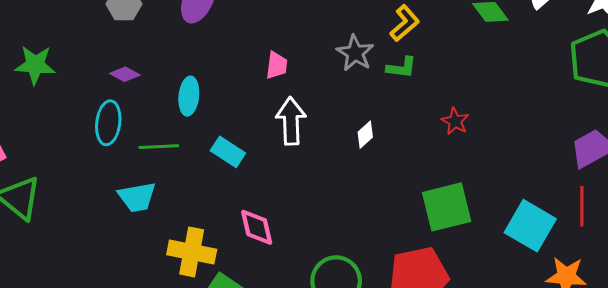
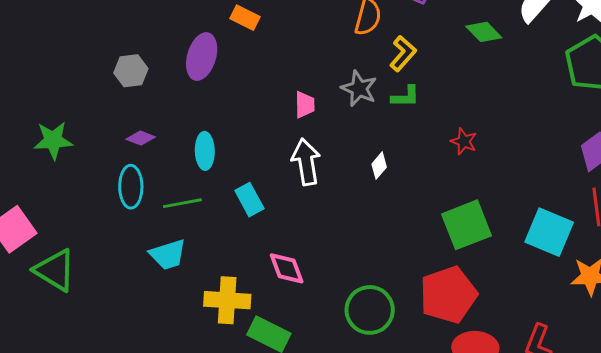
pink trapezoid: (277, 65) -> (305, 105), moved
cyan rectangle: (228, 152) -> (249, 200), turned 36

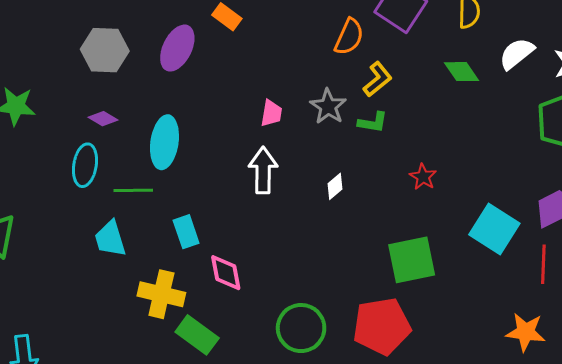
gray hexagon: (131, 71) -> (105, 50), size x1.4
cyan ellipse: (205, 151) -> (164, 142), size x1.4
cyan rectangle: (249, 200) -> (186, 232), moved
cyan square: (549, 232) -> (494, 229), moved
cyan trapezoid: (168, 255) -> (110, 239), turned 81

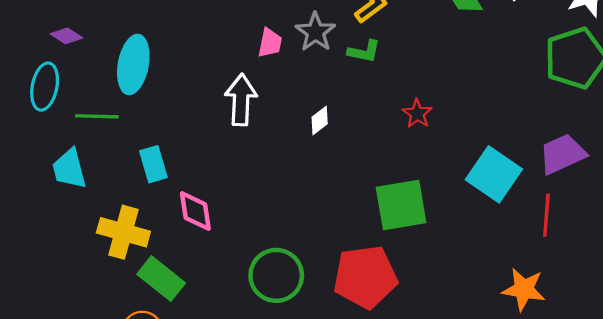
pink trapezoid: (271, 113) -> (270, 43), moved

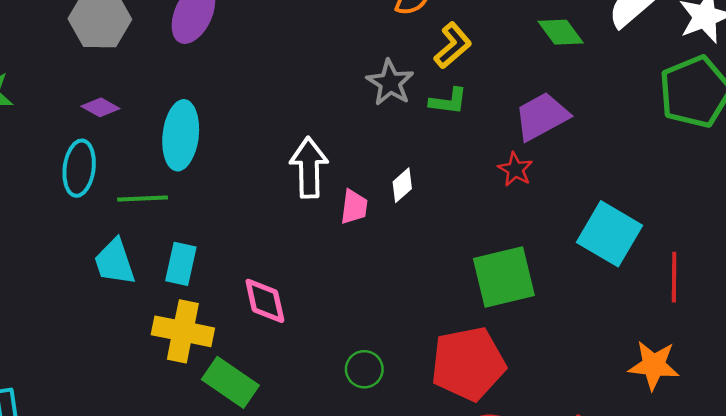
pink trapezoid: (270, 43) -> (354, 207), moved
purple trapezoid: (562, 154) -> (542, 116), moved
cyan rectangle: (153, 164) -> (181, 264), moved, turned 33
green circle: (276, 275) -> (364, 369), size x0.6

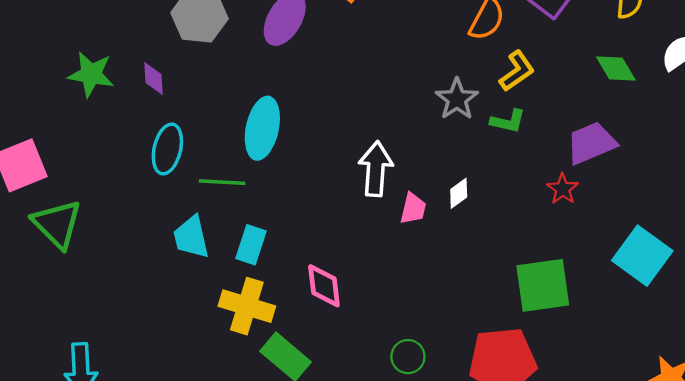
purple diamond: (100, 107) -> (154, 79), moved, turned 52

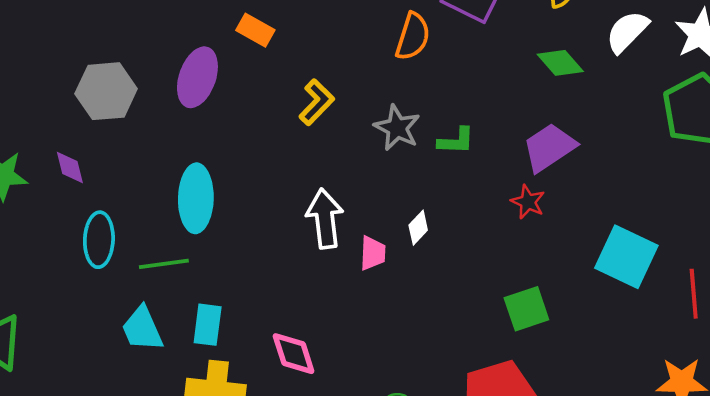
yellow L-shape: (517, 71) -> (317, 102), moved
green square: (543, 285) -> (526, 309), size x0.7

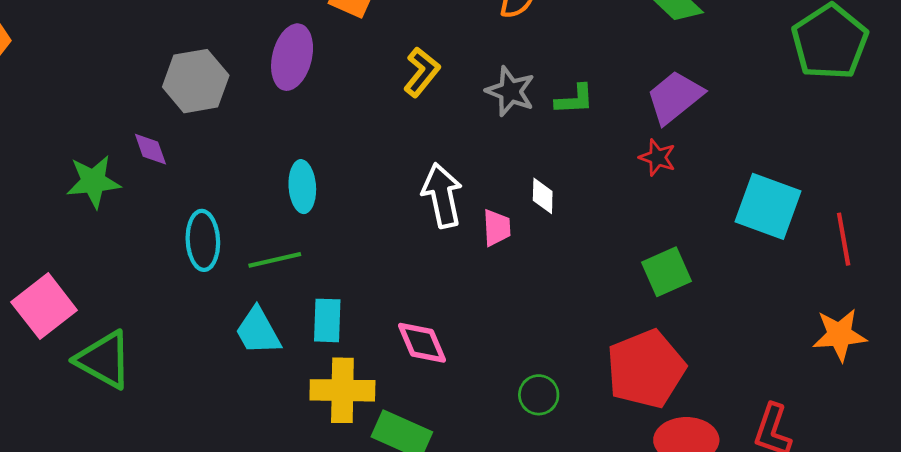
purple diamond: (70, 168) -> (150, 149), moved
cyan ellipse: (196, 198) -> (302, 187), size x0.7
white diamond: (418, 228) -> (543, 196), turned -36

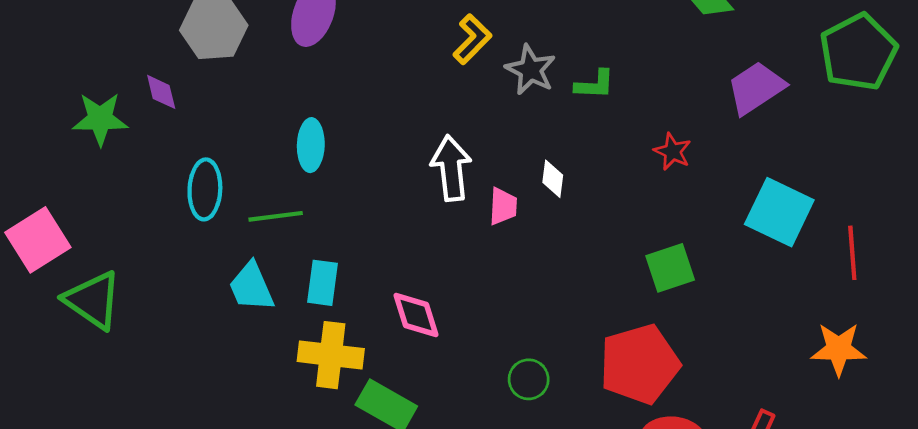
yellow L-shape: (422, 72) -> (472, 39), moved
purple trapezoid: (675, 97) -> (756, 88), moved

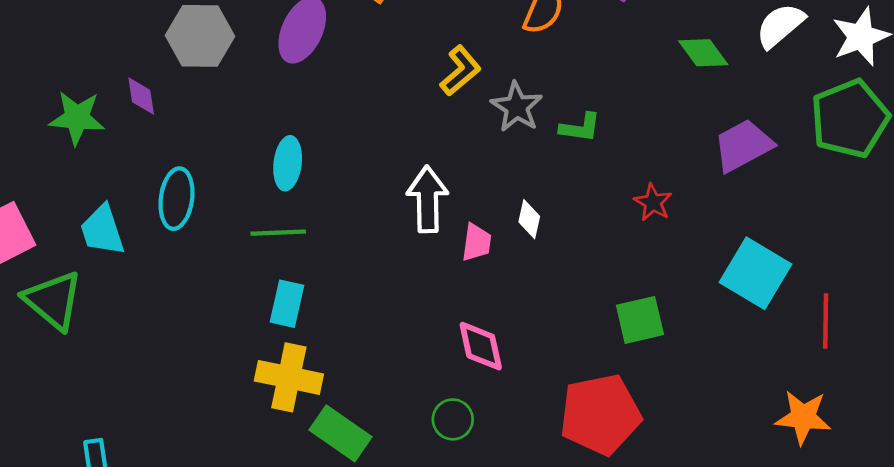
green line: (276, 216) -> (278, 233), moved
cyan trapezoid: (251, 287) -> (102, 230), moved
pink diamond: (416, 315) -> (481, 346), moved
green circle: (529, 379) -> (453, 419), moved

